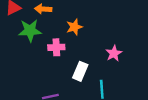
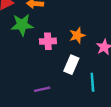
orange star: (74, 27) -> (77, 35), moved

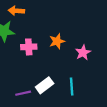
white rectangle: (71, 65) -> (45, 85), moved, turned 30

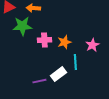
orange star: (57, 41) -> (64, 42), moved
cyan line: (72, 86) -> (75, 62), moved

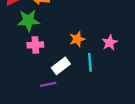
pink cross: (44, 40) -> (35, 45), moved
white rectangle: (58, 74) -> (61, 66), moved

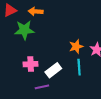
orange star: (77, 39) -> (76, 46), moved
pink cross: (35, 45) -> (31, 64), moved

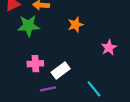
orange star: (76, 46) -> (76, 25), moved
cyan line: (79, 67) -> (94, 89), moved, turned -35

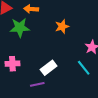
pink cross: (35, 64) -> (12, 64), moved
cyan line: (94, 89) -> (84, 68), moved

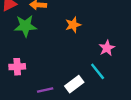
white rectangle: (49, 68) -> (74, 84), moved

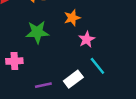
green star: (25, 26) -> (37, 32), moved
pink star: (107, 48) -> (87, 39), moved

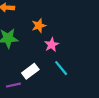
white rectangle: (73, 79) -> (30, 71), moved

